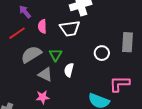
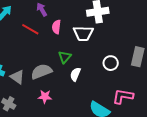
red line: (17, 33) -> (30, 29), turned 54
gray semicircle: (31, 54) -> (41, 71), moved
gray triangle: (45, 75) -> (17, 77), moved

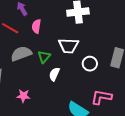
white trapezoid: (83, 33) -> (69, 46), moved
gray semicircle: (41, 71) -> (21, 54), moved

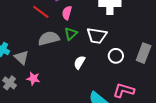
green triangle: (44, 57) -> (71, 34), moved
pink star: (23, 96) -> (33, 78), moved

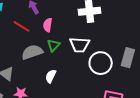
white circle: (116, 56) -> (101, 63), size x1.5
white semicircle: (79, 62) -> (51, 76), moved

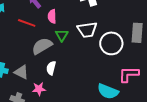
white semicircle: (51, 76) -> (51, 68), moved

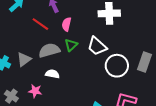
white trapezoid: (87, 30) -> (97, 46), turned 35
white semicircle: (51, 68) -> (52, 74), turned 72
gray triangle: (21, 72) -> (24, 59), moved, turned 42

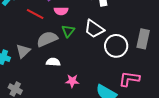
pink semicircle: (67, 24) -> (61, 11), turned -96
pink star: (35, 91) -> (72, 81), moved

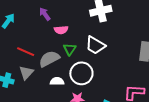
red line: (35, 14) -> (26, 52), moved
white circle: (116, 46) -> (81, 73), moved

